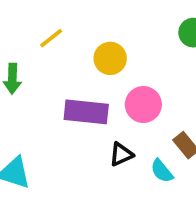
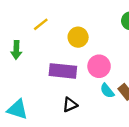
black triangle: (121, 154) -> (70, 105), moved
cyan semicircle: (162, 171) -> (107, 91), moved

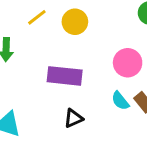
yellow circle: (78, 37) -> (75, 22), moved
pink circle: (99, 66) -> (128, 63), moved

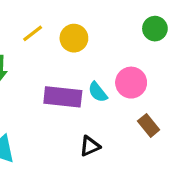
cyan semicircle: (120, 101) -> (98, 92), moved
black triangle: (73, 118) -> (90, 146), moved

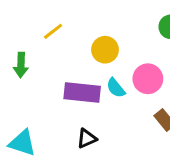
yellow circle: (74, 38) -> (105, 50), moved
black triangle: (90, 146) -> (87, 138), moved

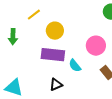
yellow circle: (105, 50) -> (55, 31), moved
cyan semicircle: (116, 88) -> (75, 66), moved

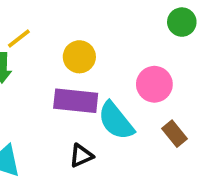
yellow line: (34, 15) -> (19, 39), moved
cyan semicircle: (75, 66) -> (116, 121), size x1.6

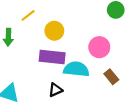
yellow line: (19, 39) -> (28, 15), moved
cyan semicircle: (116, 121) -> (76, 69), turned 135

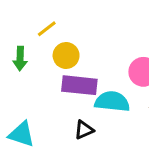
yellow circle: (54, 31) -> (66, 56), moved

